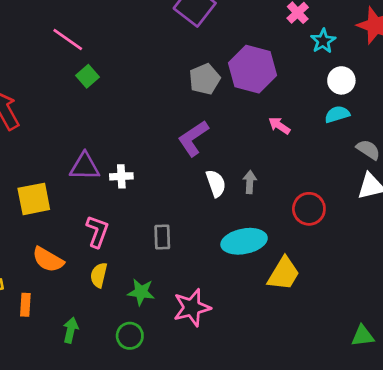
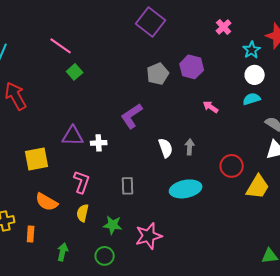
cyan star: (323, 41) -> (252, 50), moved
purple hexagon: (253, 69) -> (192, 67), size x0.7
purple L-shape: (193, 138) -> (132, 116), moved
yellow trapezoid: (284, 274) -> (258, 187), moved

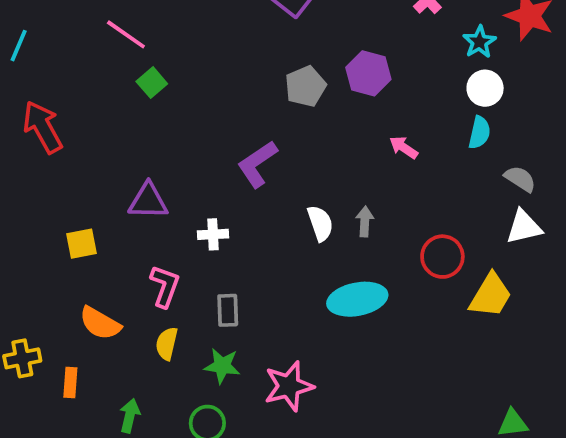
cyan semicircle: (252, 99) -> (479, 133), turned 120
white cross: (99, 143) -> (213, 234), moved
yellow square: (37, 159) -> (82, 244), size x0.7
gray rectangle: (128, 186) -> (228, 310), moved

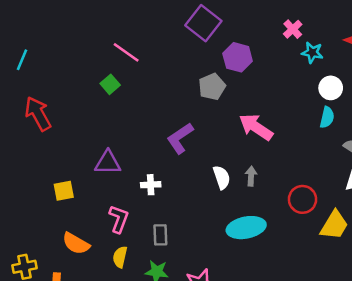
pink line: (126, 34) -> (126, 52), moved
cyan star: (479, 42) -> (312, 52), moved, turned -30
purple hexagon: (368, 73) -> (238, 57), moved
pink arrow: (404, 147) -> (256, 127), moved, size x1.8

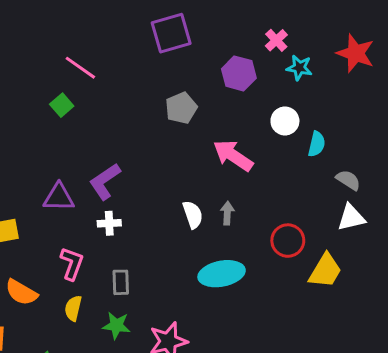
purple square: (203, 23) -> (171, 33), turned 36
purple hexagon: (238, 57) -> (239, 73), moved
white circle: (331, 88) -> (285, 121), moved
purple L-shape: (180, 138) -> (105, 181), moved

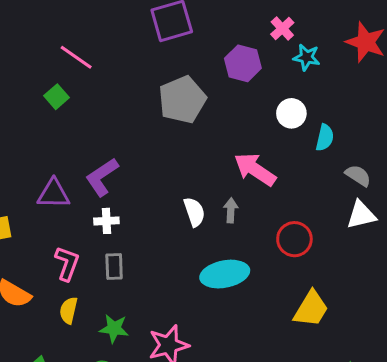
gray pentagon: (181, 108) -> (182, 100), size x1.4
pink arrow: (233, 156) -> (255, 169), moved
yellow trapezoid: (325, 271) -> (311, 309), moved
gray rectangle: (121, 282) -> (114, 266), moved

